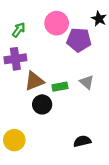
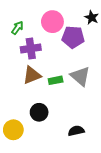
purple cross: (15, 59) -> (31, 48), moved
gray triangle: (87, 82) -> (80, 76), size x1.5
black circle: (42, 104) -> (39, 112), moved

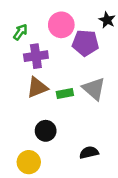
yellow circle: (13, 130) -> (29, 162), moved

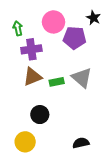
green arrow: (20, 32) -> (18, 28), turned -48
black semicircle: (89, 153) -> (81, 143), moved

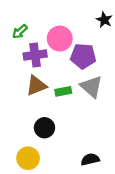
pink circle: (53, 22) -> (60, 39), moved
green arrow: (18, 28) -> (20, 32), turned -120
purple pentagon: (75, 38) -> (83, 56), moved

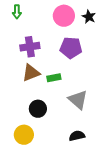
green arrow: (20, 32) -> (17, 12), moved, turned -48
pink circle: (60, 39) -> (64, 16), moved
gray triangle: (91, 87) -> (78, 100), moved

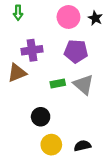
brown triangle: (31, 73) -> (17, 73), moved
gray triangle: (78, 100) -> (83, 85), moved
yellow circle: (24, 135) -> (51, 145), moved

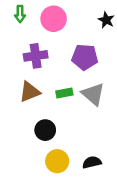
pink circle: (68, 17) -> (54, 19), moved
brown triangle: (17, 73) -> (30, 92), moved

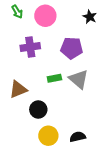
green arrow: (20, 14) -> (17, 12), turned -32
brown triangle: (30, 92) -> (18, 89), moved

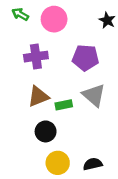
green arrow: (17, 12) -> (20, 14), turned 152
green rectangle: (54, 78) -> (64, 105), moved
brown triangle: (18, 89) -> (38, 96), moved

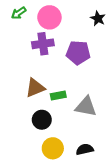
green arrow: (20, 14) -> (19, 13), turned -64
purple cross: (36, 57) -> (43, 44), moved
gray triangle: (94, 95) -> (86, 107), moved, turned -30

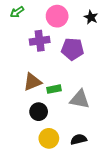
pink circle: (49, 17) -> (57, 16), moved

